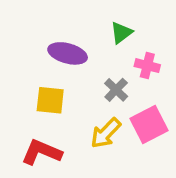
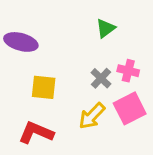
purple ellipse: (68, 53) -> (21, 42), moved
pink cross: (147, 66) -> (128, 71), moved

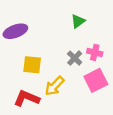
purple ellipse: (21, 42) -> (15, 31), turned -35
yellow arrow: (92, 116) -> (54, 86), moved

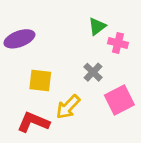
pink cross: (95, 52) -> (118, 43), moved

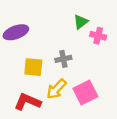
gray cross: (93, 72) -> (63, 59), moved, turned 35
pink square: (119, 100) -> (85, 92), moved

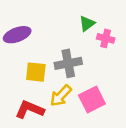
gray cross: (63, 59) -> (68, 63), size x1.5

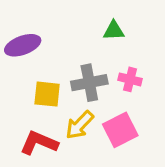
green triangle: (87, 23) -> (114, 31), turned 35
pink cross: (106, 38) -> (130, 79), moved

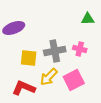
green triangle: (114, 31) -> (88, 19), moved

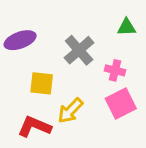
gray cross: (55, 51) -> (79, 50), moved, turned -30
pink square: (74, 80) -> (121, 103), moved

